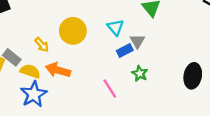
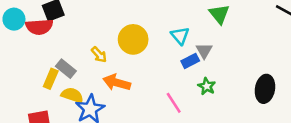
yellow semicircle: (30, 71) -> (72, 95), moved

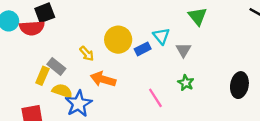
blue rectangle: (190, 61) -> (143, 49), moved

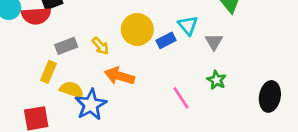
gray rectangle: (56, 66) -> (66, 46), moved, turned -60
black ellipse: (239, 85) -> (270, 96), moved

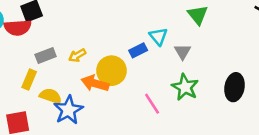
yellow circle: (137, 29) -> (111, 71), moved
yellow arrow: (100, 46) -> (77, 55), turned 102
green star: (217, 80) -> (185, 87), size x1.5
black ellipse: (270, 96) -> (235, 87), moved

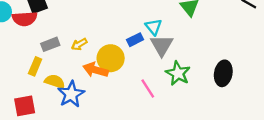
gray triangle: (183, 52) -> (162, 45), moved, size x1.5

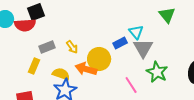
yellow arrow: (79, 44) -> (72, 47), turned -96
yellow semicircle: (55, 81) -> (61, 74), moved

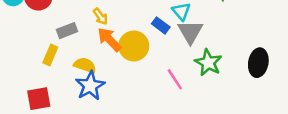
blue rectangle: (120, 43) -> (161, 25), turned 64
yellow arrow: (72, 47) -> (100, 16), moved
orange arrow: (86, 69) -> (109, 40), moved, turned 30

